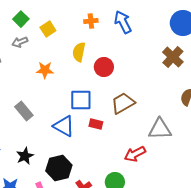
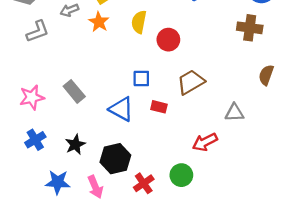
brown cross: (173, 57) -> (250, 28), turned -35
orange star: (45, 70) -> (99, 22), moved, turned 30
blue square: (81, 100) -> (141, 78), size x0.7
gray triangle: (160, 129) -> (234, 113), size x0.7

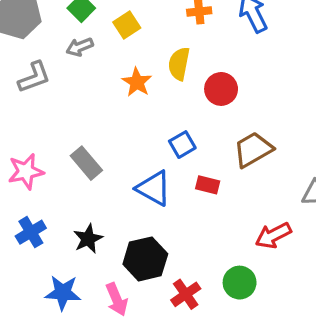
orange star: (99, 22) -> (137, 82), moved
blue square: (141, 78) -> (182, 145), turned -30

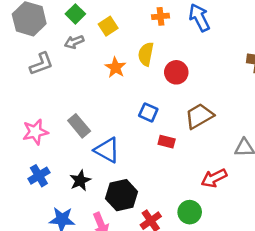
blue square: (182, 145) -> (148, 112), turned -36
blue triangle: (154, 188) -> (107, 150), moved

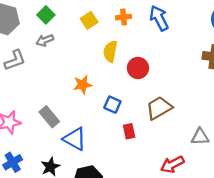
yellow square: (108, 26) -> (89, 20), moved
orange star: (115, 67) -> (83, 85), moved, turned 30
red rectangle: (167, 142) -> (129, 131), turned 64

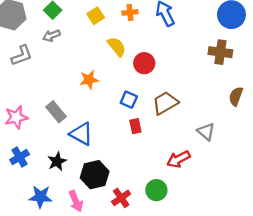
yellow semicircle: (110, 51) -> (117, 47), turned 130
blue square: (112, 105) -> (129, 100), moved
gray triangle: (200, 137) -> (206, 132), turned 42

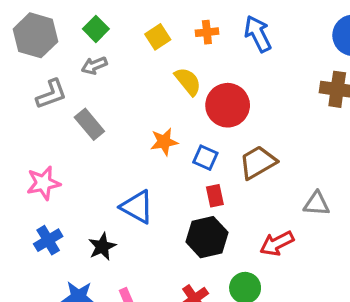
red circle: (144, 63) -> (228, 105), size x1.4
orange star: (89, 80) -> (164, 142), moved
gray rectangle: (56, 112) -> (89, 124), moved
gray triangle: (206, 132) -> (317, 204), turned -36
black hexagon: (95, 175) -> (207, 237), moved

